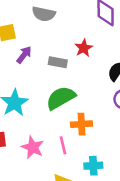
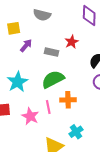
pink line: (63, 145) -> (48, 107), moved
cyan cross: (93, 166) -> (76, 132), turned -32

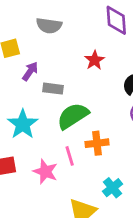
gray rectangle: (52, 52) -> (53, 89), moved

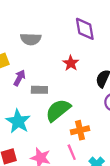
pink line: (70, 156) -> (72, 152), moved

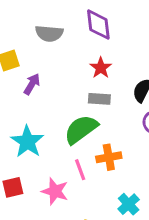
purple diamond: (85, 29) -> (98, 25), moved
gray rectangle: (39, 90) -> (99, 99), moved
pink line: (72, 152) -> (80, 170), moved

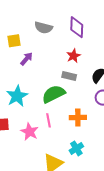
orange cross: (109, 157) -> (78, 118), moved

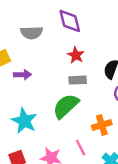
purple arrow: (26, 59) -> (22, 75), turned 64
pink line: (49, 120) -> (81, 148), moved

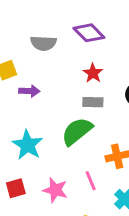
purple diamond: (70, 21) -> (89, 33), turned -35

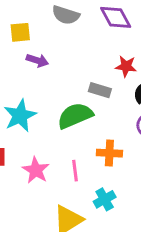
red star: (93, 73) -> (126, 66), moved, turned 30

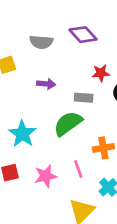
purple arrow: (37, 60) -> (46, 84), moved
pink star: (36, 170) -> (46, 176), turned -30

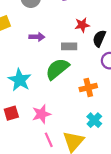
pink line: (78, 169) -> (49, 140), moved

